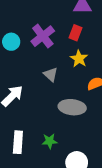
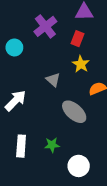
purple cross: (43, 36) -> (45, 26), moved
gray ellipse: (72, 107) -> (74, 112), turned 35

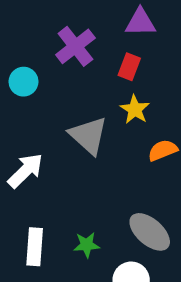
gray triangle: (53, 80) -> (88, 135), size x1.6
gray ellipse: (74, 112) -> (150, 232), moved

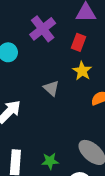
gray triangle: (88, 135) -> (51, 88), size x0.6

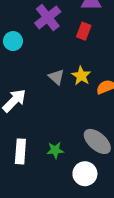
yellow star: (82, 71) -> (81, 76), moved

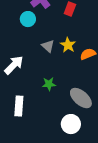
cyan circle: (13, 41) -> (28, 19), moved
green star: (55, 150) -> (49, 84), moved

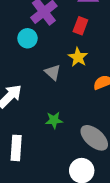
yellow star: (68, 45) -> (78, 57), moved

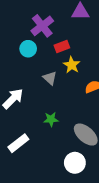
red rectangle: (80, 26) -> (62, 47), moved, turned 48
white rectangle: (16, 148) -> (18, 143), turned 48

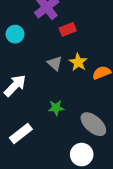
cyan circle: (28, 49) -> (15, 34), moved
yellow star: (72, 65) -> (78, 62), moved

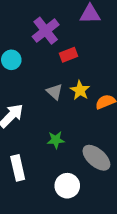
white rectangle: (21, 133) -> (18, 168), turned -65
white circle: (82, 155) -> (67, 186), moved

